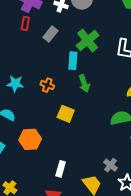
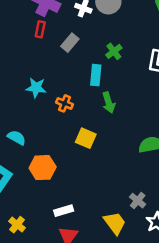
green cross: (88, 40) -> (114, 51), size x0.6
cyan star: (15, 84) -> (36, 88), moved
white rectangle: (61, 169) -> (64, 211), moved, turned 56

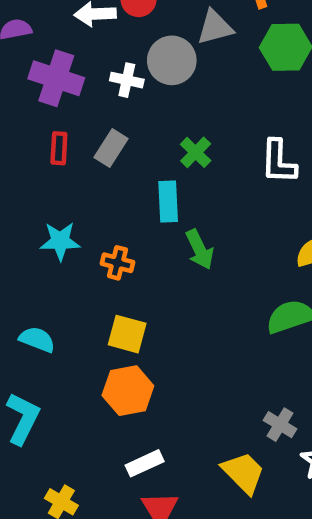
red rectangle: (40, 29) -> (59, 148), moved
yellow square: (86, 138) -> (127, 334), moved
orange hexagon: (43, 168) -> (128, 391), moved

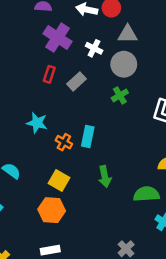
gray triangle: (215, 27) -> (128, 34), moved
gray circle: (172, 60) -> (124, 64), moved
cyan rectangle: (168, 202) -> (88, 137), moved
green arrow: (200, 249) -> (105, 177), moved

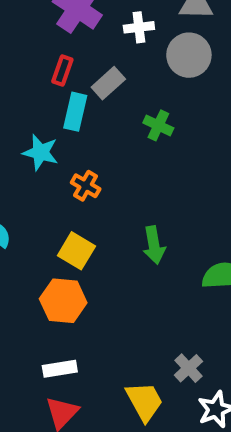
white cross: (94, 48) -> (139, 27), turned -35
green cross: (120, 95) -> (158, 125), moved, turned -35
cyan rectangle: (88, 137) -> (75, 112), moved

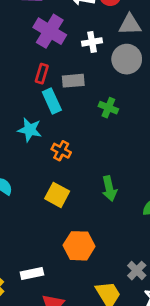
gray rectangle: (108, 83) -> (73, 81), turned 40
cyan rectangle: (75, 112) -> (52, 101), turned -35
orange hexagon: (63, 301) -> (79, 246), moved
white rectangle: (60, 369) -> (32, 274), moved

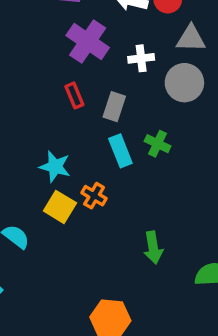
red rectangle: (42, 74) -> (74, 95), turned -42
gray rectangle: (73, 81) -> (114, 107), turned -70
cyan rectangle: (52, 101) -> (120, 151), moved
yellow square: (57, 195) -> (60, 207), moved

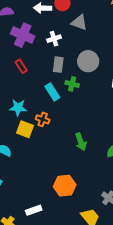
gray triangle: (191, 39) -> (79, 22), turned 30
gray circle: (184, 83) -> (88, 61), moved
gray rectangle: (114, 107) -> (58, 65), moved

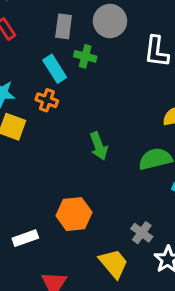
orange cross: (43, 119) -> (47, 100), moved
white rectangle: (34, 210) -> (25, 238), moved

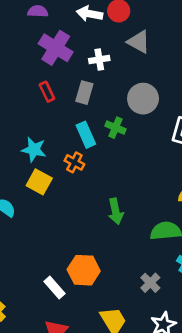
gray rectangle: (64, 26) -> (84, 93), moved
gray cross: (142, 233) -> (150, 283), moved
white rectangle: (25, 238) -> (54, 287), moved, turned 60

